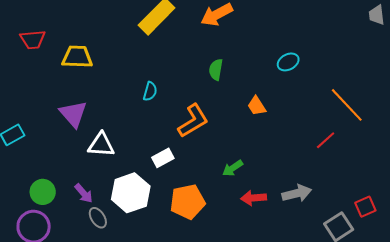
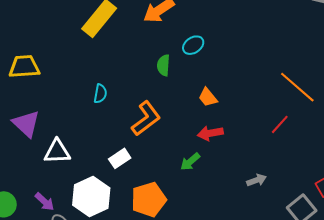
cyan ellipse: (288, 62) -> (193, 45), moved
gray arrow: (297, 193) -> (257, 180), size x0.7
red arrow: (254, 198) -> (210, 133), moved

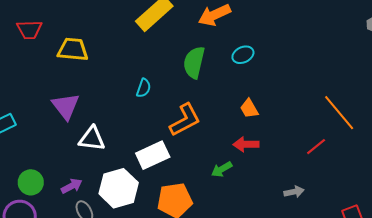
green semicircle: (163, 65) -> (194, 62), moved, size x1.5
white rectangle: (120, 158) -> (153, 155), size x1.5
gray arrow: (257, 180) -> (294, 192), moved
purple arrow: (44, 202) -> (72, 186), turned -80

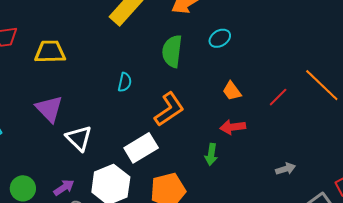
white triangle: (92, 139) -> (79, 138), turned 44
red line: (316, 147) -> (278, 97), moved
green arrow: (222, 169) -> (211, 154), turned -45

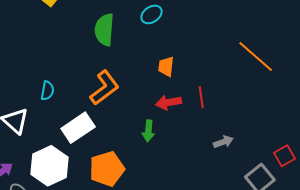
cyan semicircle: (125, 82) -> (47, 91), moved
orange trapezoid: (232, 91) -> (166, 67), turned 45
red line: (278, 97) -> (201, 97), moved, turned -50

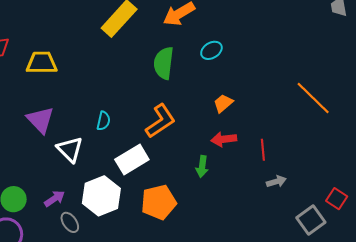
orange trapezoid: (166, 67) -> (223, 103), turned 40
red line: (201, 97) -> (263, 150), moved
red square: (284, 156) -> (337, 199), turned -30

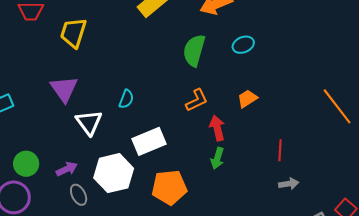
yellow trapezoid: (42, 63) -> (73, 33), turned -80
orange L-shape: (160, 121) -> (197, 100), moved, size x0.7
red arrow: (224, 139) -> (217, 128), moved, turned 75

